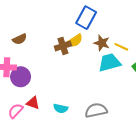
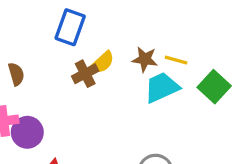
blue rectangle: (86, 18) -> (70, 27), moved
brown semicircle: (20, 39) -> (16, 74), turned -72

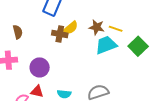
brown cross: (85, 74) -> (60, 34), turned 35
purple circle: (27, 132) -> (40, 67), moved

